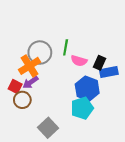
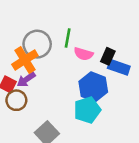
blue rectangle: (109, 72) -> (119, 67), turned 30

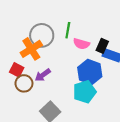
purple arrow: (26, 79) -> (43, 75), moved

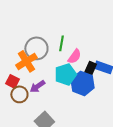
pink semicircle: (81, 44) -> (74, 56), turned -70
black rectangle: (102, 46) -> (90, 68), moved
cyan pentagon: (85, 92) -> (65, 74), moved

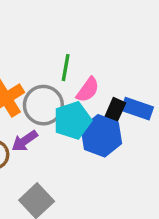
gray circle: (36, 48) -> (43, 105), moved

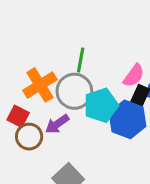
green line: (66, 68) -> (81, 60), moved
pink semicircle: (88, 90) -> (134, 76), moved

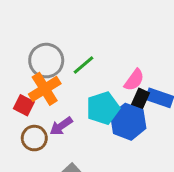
green line: (81, 60) -> (83, 65), turned 40
gray circle: (74, 91) -> (46, 61), moved
red square: (18, 116) -> (24, 105), moved

